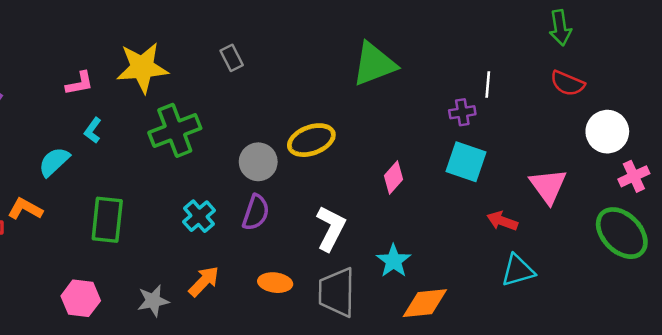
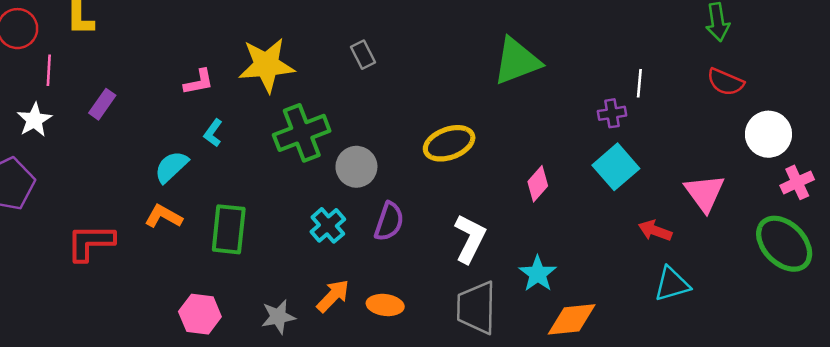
gray circle: (258, 162) -> (356, 167), moved
cyan square: (466, 162) -> (616, 167), turned 30
orange L-shape: (25, 209) -> (163, 216), moved
orange ellipse: (275, 283) -> (385, 305), moved

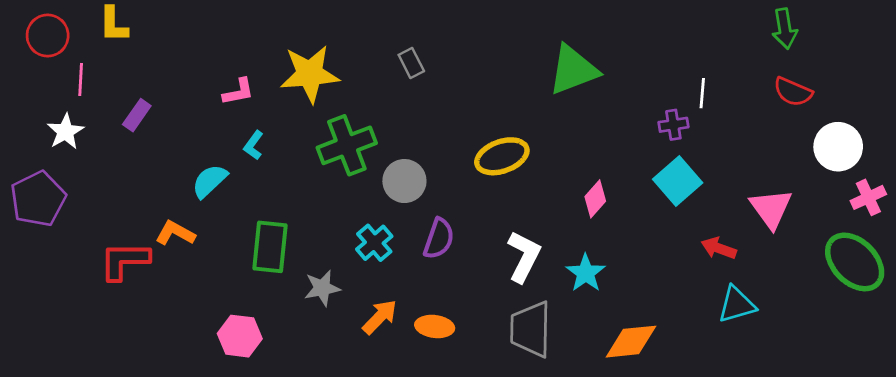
orange L-shape: (163, 216) -> (175, 233), moved
cyan star: (538, 274) -> (586, 273), moved
gray star: (278, 317) -> (322, 288), moved

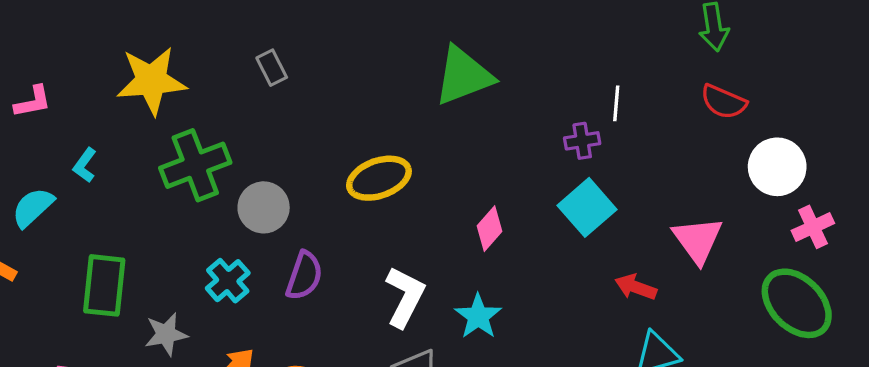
pink L-shape: (238, 92) -> (33, 102), moved

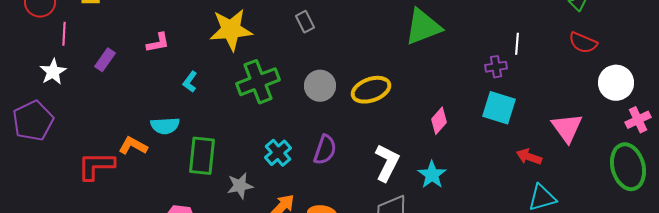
cyan semicircle: (33, 207) -> (165, 126), moved, turned -140
gray circle: (264, 207) -> (320, 86), moved
cyan square: (587, 207) -> (499, 108), turned -32
green ellipse: (797, 303) -> (628, 167), turned 30

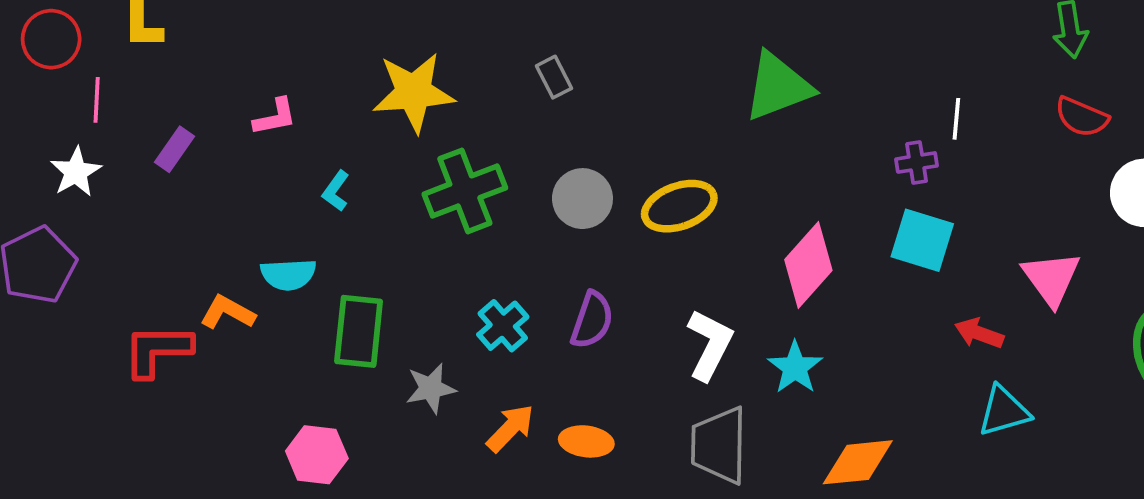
pink diamond: (439, 121) -> (808, 265), size x1.6

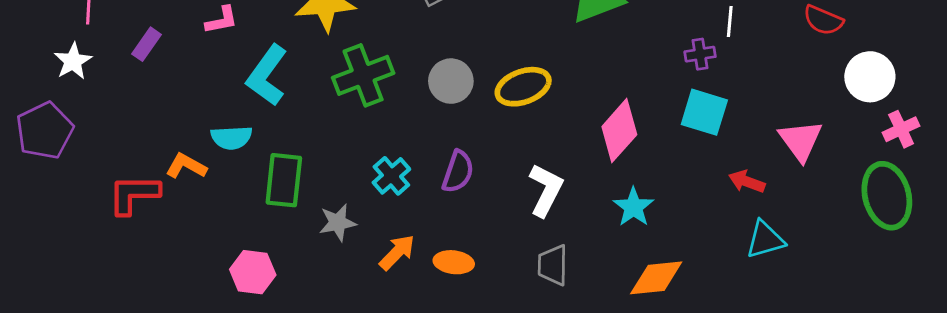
cyan L-shape: (336, 191) -> (267, 75), size x2.0
cyan star: (795, 367) -> (633, 207), moved
gray trapezoid: (719, 445) -> (553, 265), size x0.7

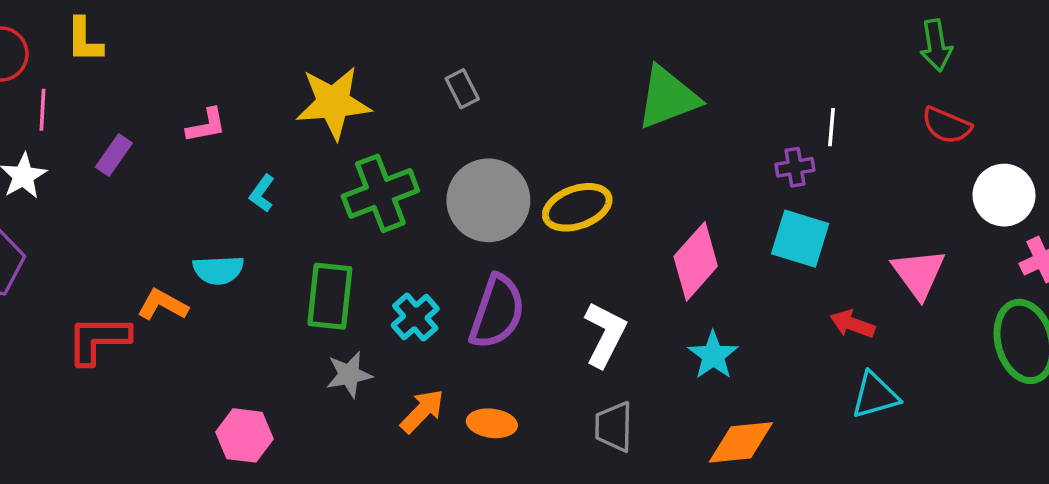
cyan L-shape: (267, 75) -> (262, 193), size x0.5
gray circle: (451, 81) -> (488, 200), size x1.5
purple semicircle: (458, 172) -> (497, 312), size x1.4
green rectangle: (284, 180) -> (330, 296), moved

